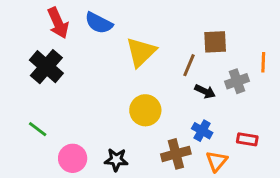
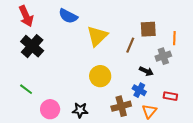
red arrow: (58, 23) -> (26, 16), moved
orange line: (263, 62) -> (174, 38), moved
black arrow: (205, 91) -> (146, 71), moved

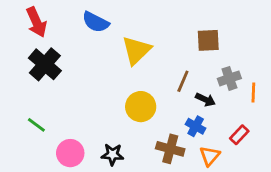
orange line: (174, 38) -> (253, 93), moved
brown line: (130, 45) -> (183, 81), moved
red rectangle: (170, 96) -> (239, 135), turned -56
brown cross: (121, 106) -> (170, 149), turned 30

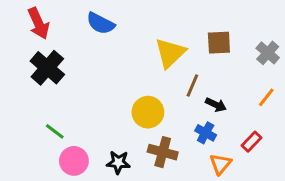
yellow triangle: (136, 50) -> (170, 53), moved
gray cross: (229, 78) -> (268, 53), moved, turned -30
orange line: (253, 93) -> (266, 97), turned 36
green line: (36, 125) -> (55, 131), moved
brown cross: (170, 149) -> (163, 152), moved

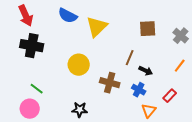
yellow triangle: (170, 53) -> (97, 27), moved
black cross: (47, 68) -> (32, 46), turned -30
yellow circle: (148, 112) -> (79, 65), moved
brown cross: (163, 152) -> (110, 83), moved
pink circle: (74, 161) -> (30, 109), moved

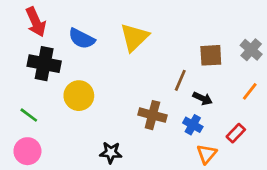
blue semicircle: (68, 16) -> (82, 39), moved
brown square: (148, 29) -> (211, 55), moved
yellow circle: (79, 65) -> (79, 96), moved
green line: (37, 89) -> (29, 115), moved
pink circle: (30, 109) -> (27, 151), moved

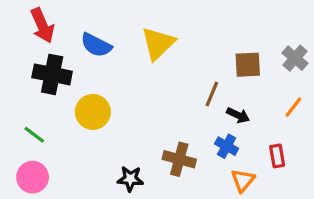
brown cross: (152, 115) -> (179, 159), moved
red rectangle: (236, 133) -> (277, 156), turned -54

